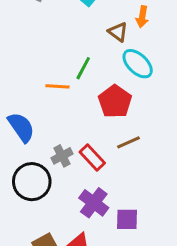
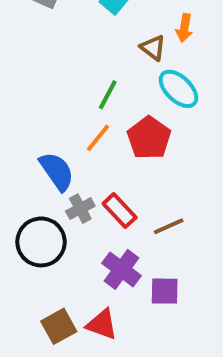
orange line: (57, 86) -> (98, 138), moved, turned -55
blue semicircle: (21, 127) -> (57, 171), moved
brown line: (129, 142) -> (169, 226), moved

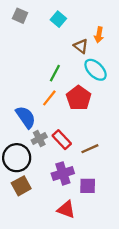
purple cross: (122, 269) -> (63, 173), turned 35
red triangle: (102, 324) -> (66, 210), moved
brown square: (59, 326) -> (21, 186), moved

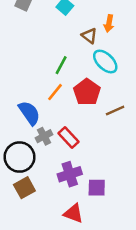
brown line: (90, 149) -> (115, 110), moved

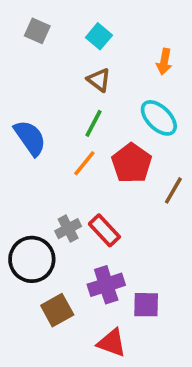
brown triangle: (89, 36) -> (99, 80), moved
brown line: (115, 110) -> (173, 190), turned -36
blue semicircle: (29, 113) -> (30, 138), moved
brown square: (24, 188) -> (57, 310), moved

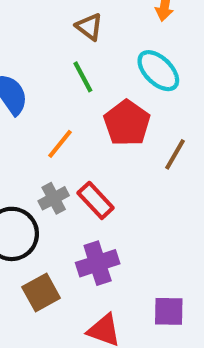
green line: (94, 123) -> (83, 77), turned -56
orange line: (84, 163) -> (60, 144), moved
purple square: (146, 305) -> (169, 311), moved

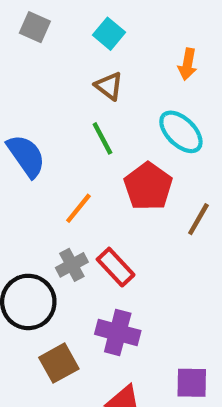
purple cross: (98, 263) -> (118, 332), turned 33

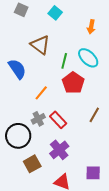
brown triangle: (109, 86) -> (40, 45), moved, size x1.5
green line: (102, 138) -> (64, 61), moved, turned 42
brown line: (198, 219) -> (94, 115), moved
purple cross: (118, 332) -> (59, 150), turned 36

